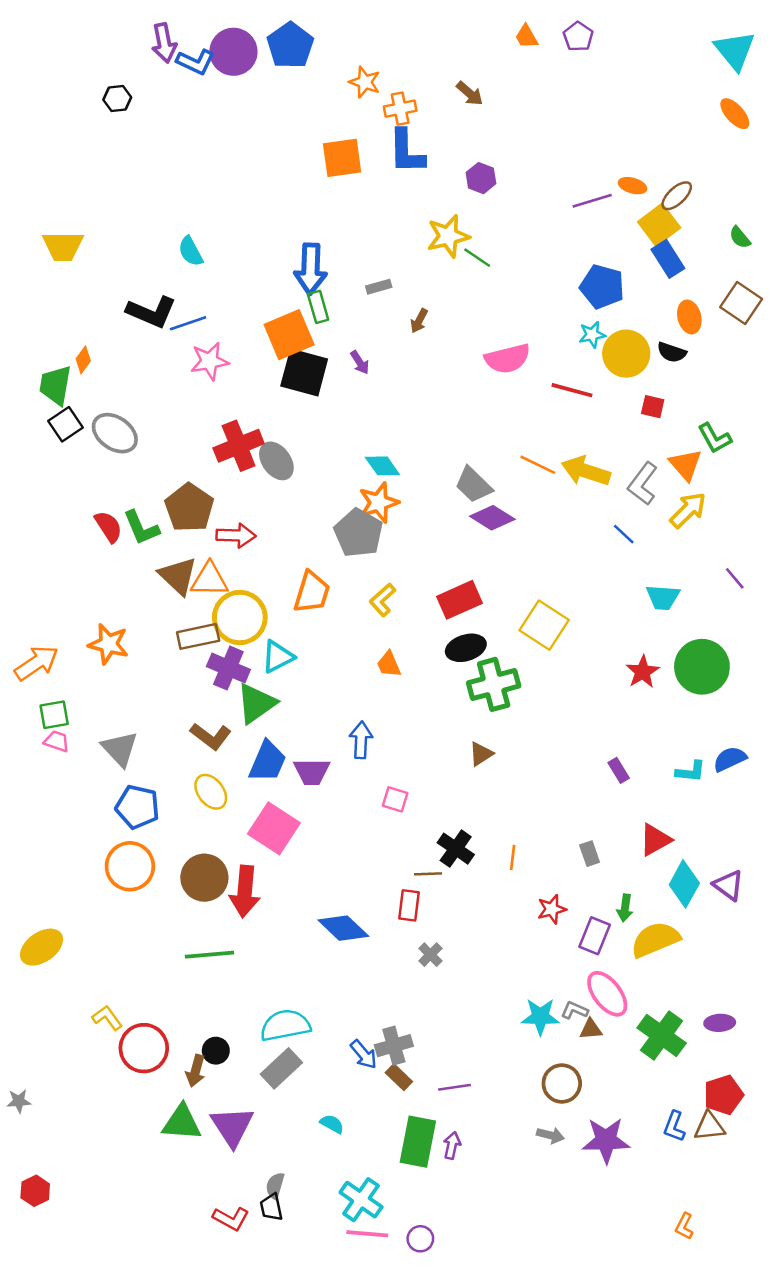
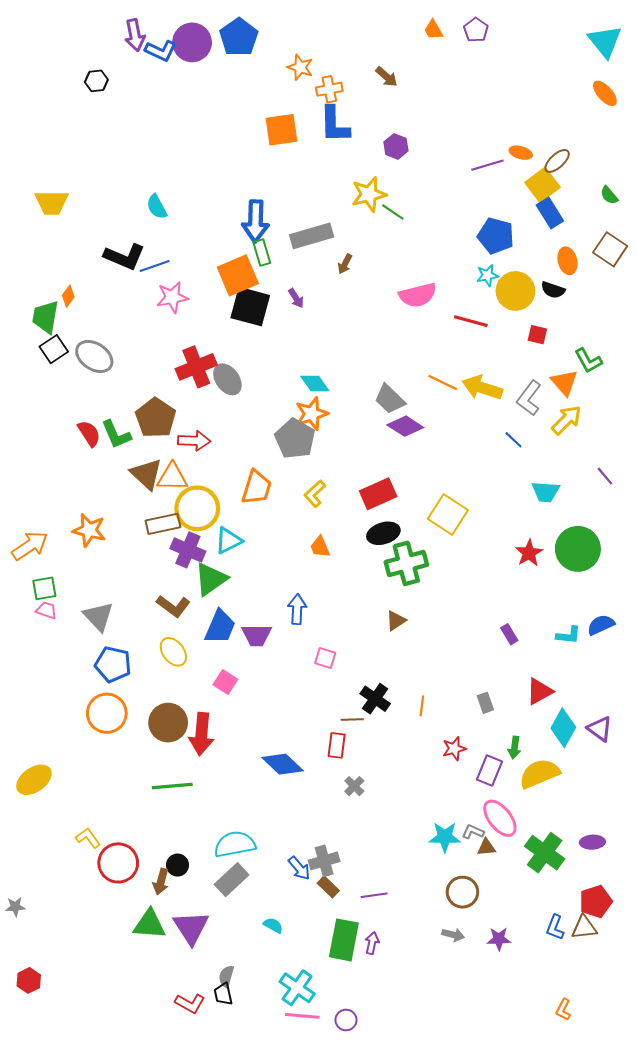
gray rectangle: (379, 287) -> (312, 236), size x2.0
pink square: (274, 828) -> (225, 682), size x0.6
purple star: (606, 1140) -> (499, 939), size x0.6

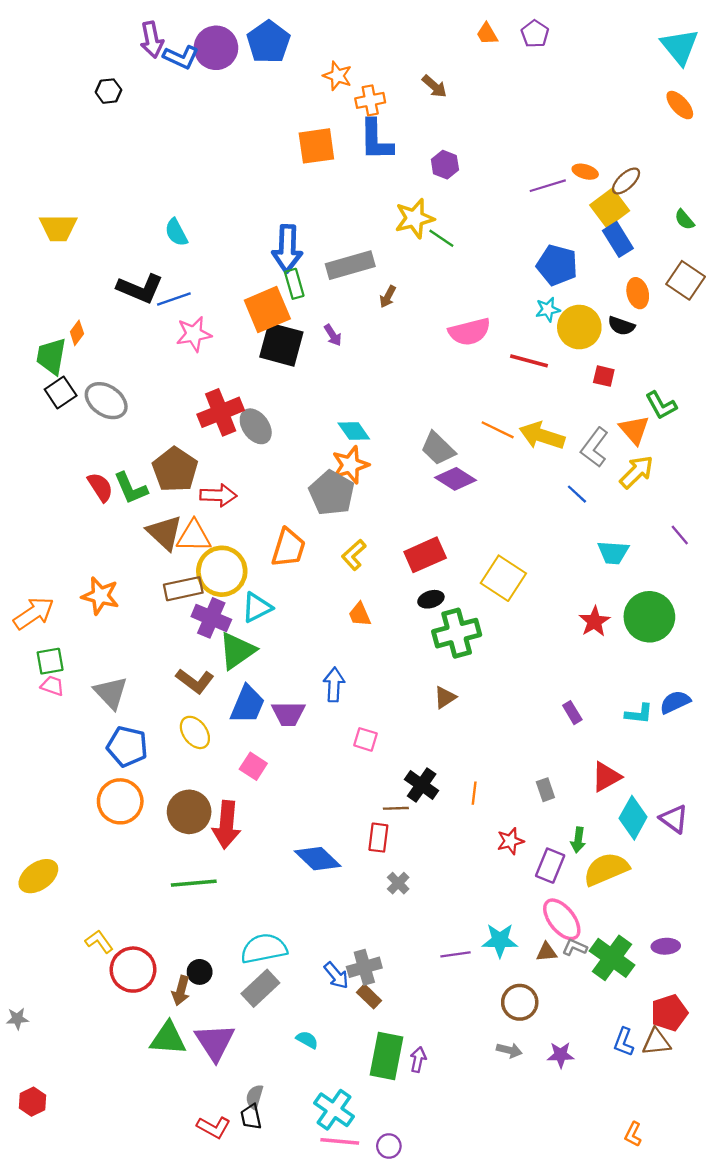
black ellipse: (383, 533) -> (431, 599), size x0.7
gray L-shape: (473, 832) -> (575, 947), moved
purple line: (374, 895) -> (455, 954), moved

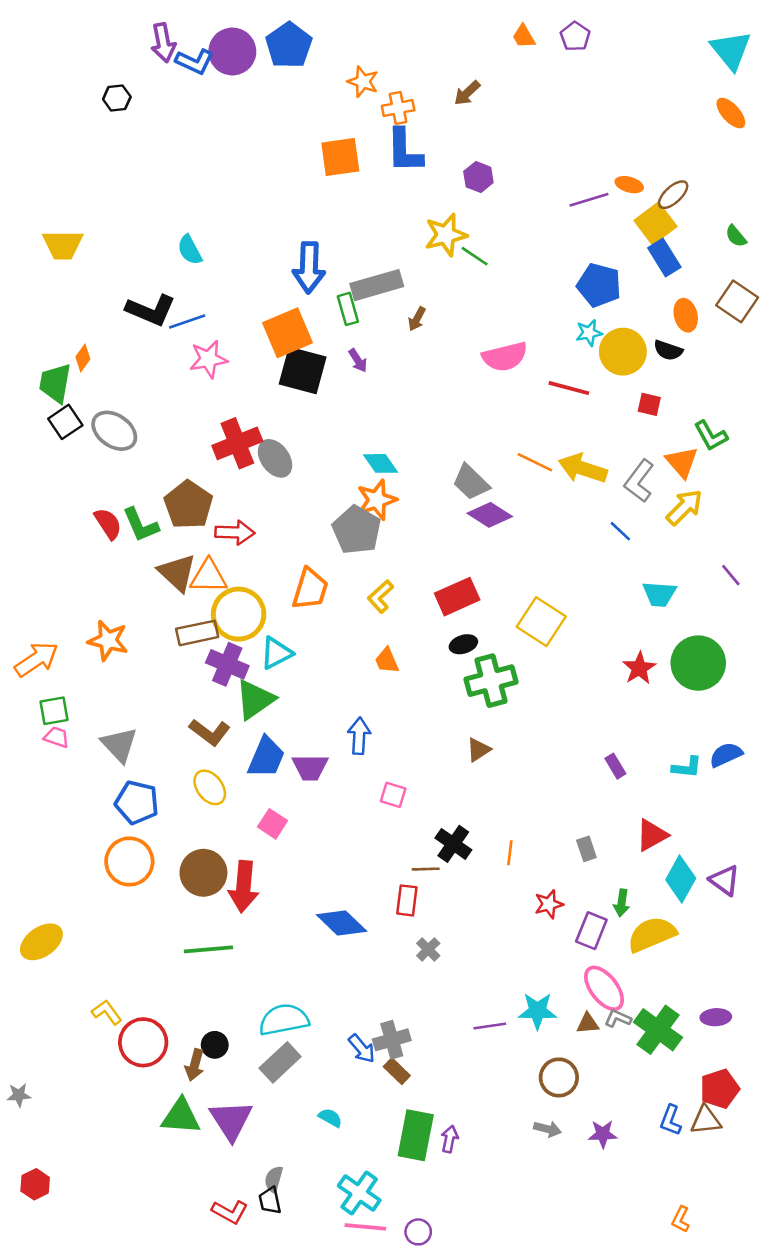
brown arrow: (434, 86) -> (467, 93), turned 96
green rectangle: (294, 284) -> (348, 309), moved

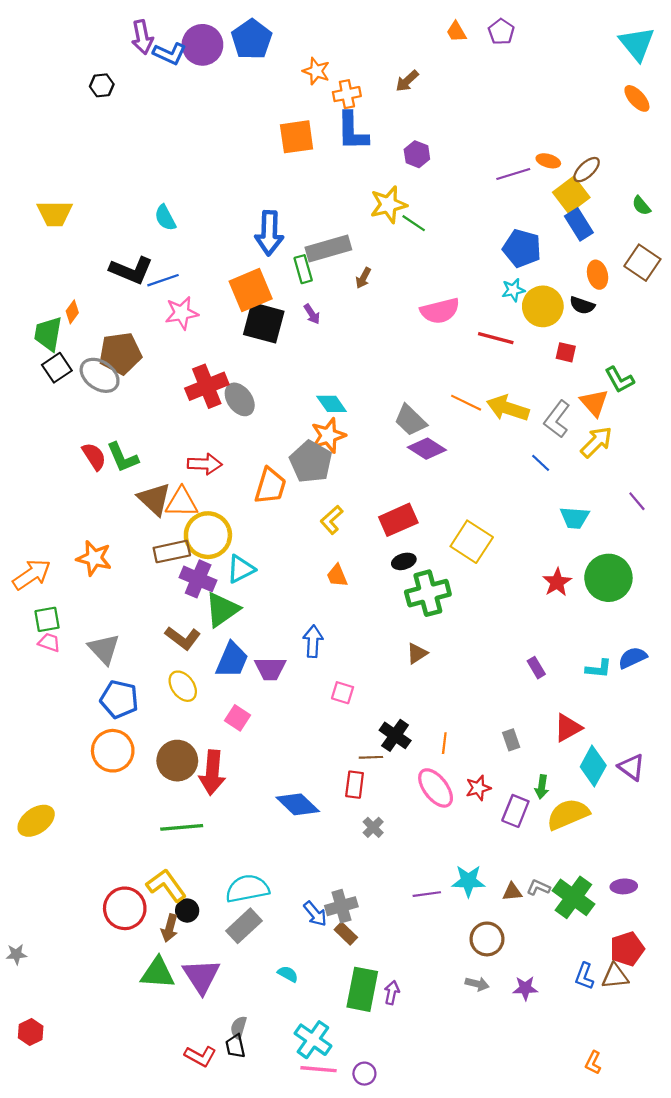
brown pentagon: (188, 505) -> (120, 353), moved, turned 30
orange trapezoid: (310, 589) -> (270, 486), moved
pink ellipse: (604, 988) -> (436, 788), moved
yellow L-shape: (107, 1012) -> (166, 885), moved, size x1.5

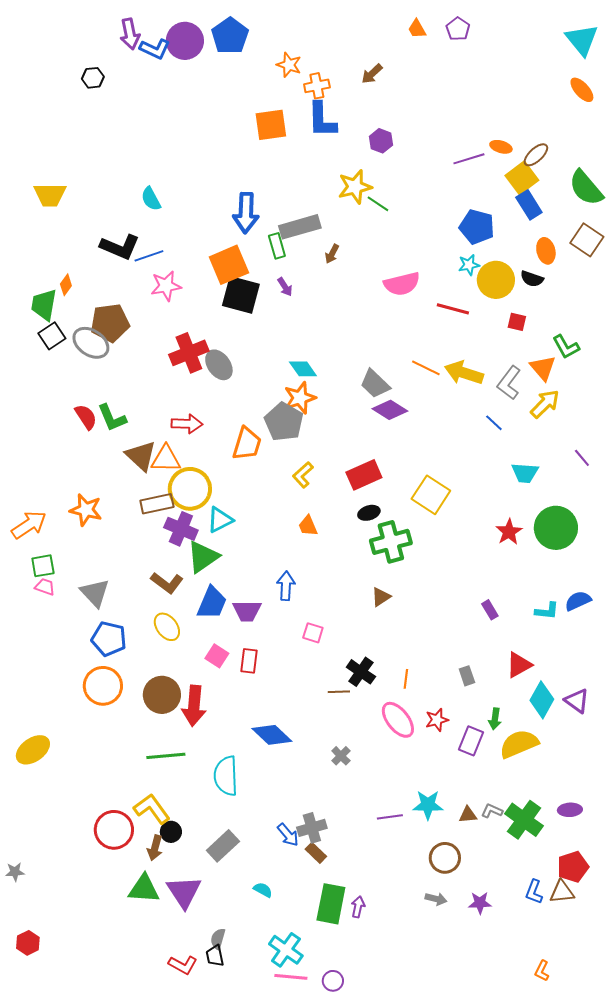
green semicircle: (641, 206) -> (586, 188), size x2.0
red rectangle: (355, 785) -> (249, 661), moved
cyan semicircle: (247, 889) -> (226, 776), moved, turned -81

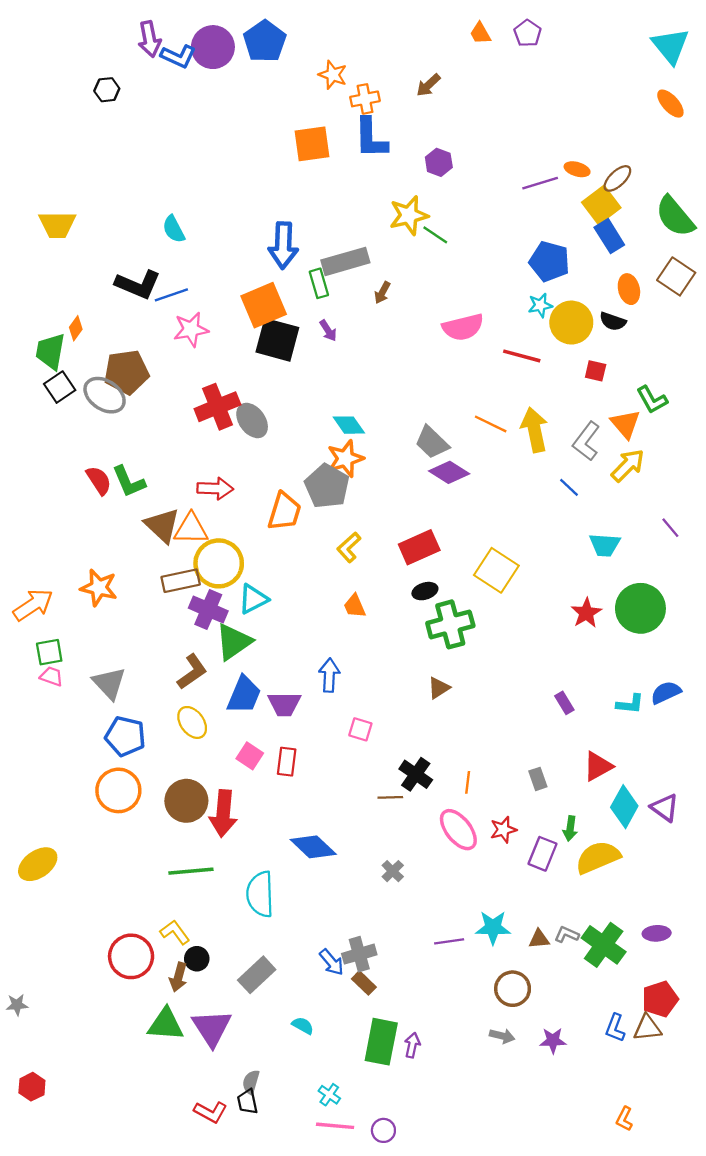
yellow arrow: (464, 373) -> (534, 430), turned 60
brown L-shape: (167, 583) -> (192, 672), turned -72
yellow L-shape: (152, 809) -> (175, 932), size x0.7
cyan cross: (286, 950) -> (329, 1095), size x0.6

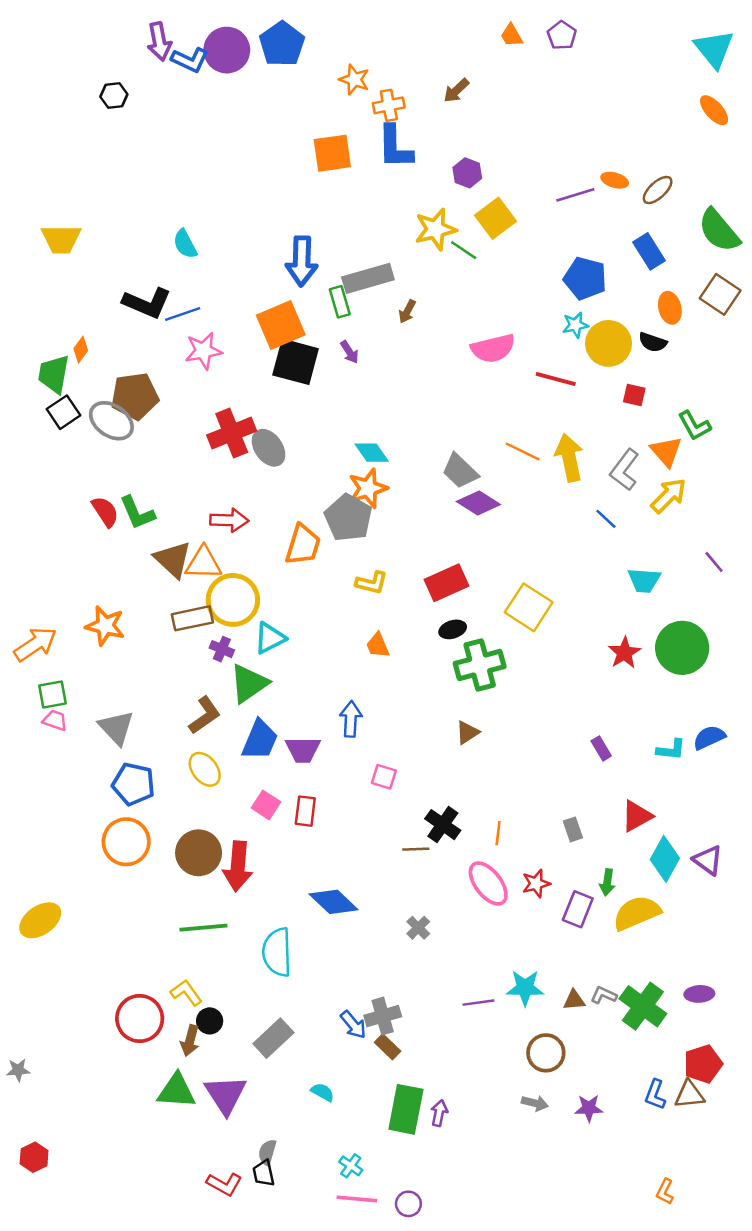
yellow square: (601, 205) -> (496, 218), moved
yellow L-shape: (349, 547) -> (372, 583), turned -124
purple cross: (208, 609) -> (222, 649), size x0.6

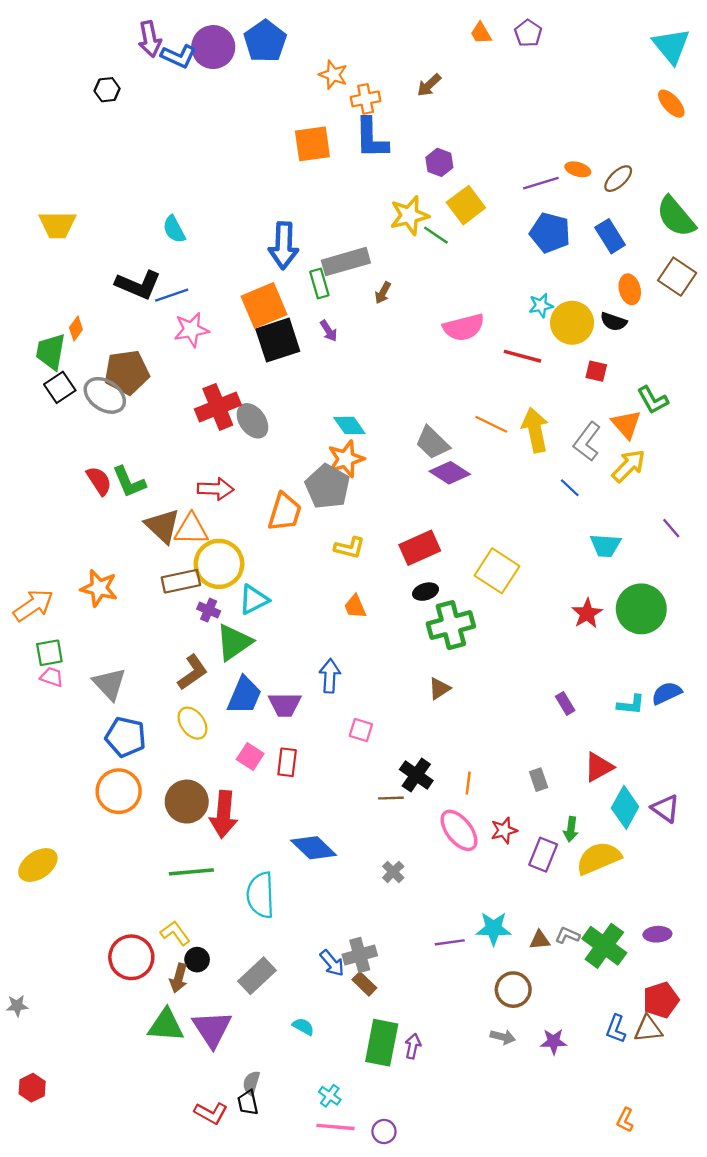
blue pentagon: (585, 278) -> (550, 233), moved
black square: (296, 362) -> (278, 340), turned -33

